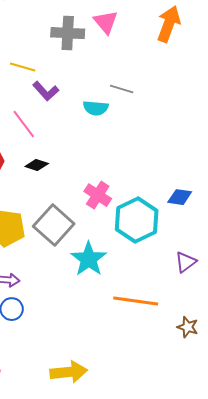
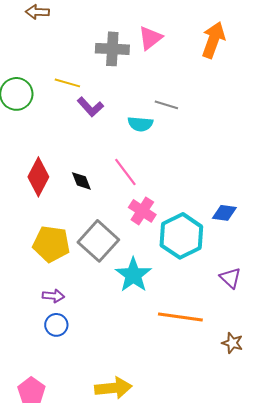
pink triangle: (106, 22) -> (150, 38), turned 32
pink line: (24, 124) -> (125, 172), moved
black diamond: (37, 165) -> (81, 181), turned 50
purple triangle: (186, 262) -> (230, 278), turned -40

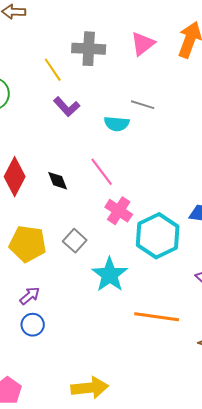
pink triangle: (150, 38) -> (143, 44), moved
yellow line: (67, 83) -> (53, 70), moved, turned 40
gray square: (98, 241) -> (75, 241), size x0.6
purple arrow: (53, 296) -> (30, 296), turned -45

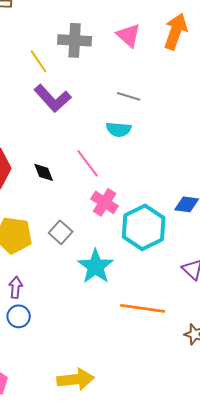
pink triangle: (143, 44) -> (129, 35), turned -40
purple L-shape: (67, 107) -> (53, 98), size x1.4
cyan semicircle: (117, 124) -> (119, 129), moved
purple arrow: (30, 296) -> (16, 287), turned -45

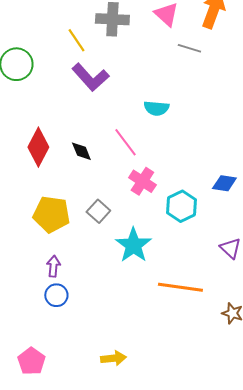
gray line: (129, 96) -> (189, 48), moved
cyan hexagon: (144, 227) -> (181, 206), size x0.7
yellow arrow: (76, 379) -> (113, 358), size x0.7

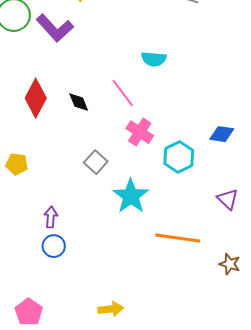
purple L-shape: (90, 77) -> (55, 28), moved
yellow pentagon: (51, 214) -> (17, 164), moved, size x0.6

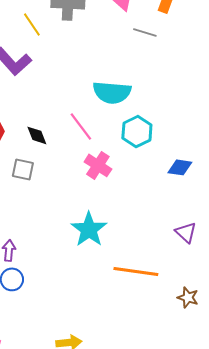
cyan semicircle: (154, 59) -> (112, 92), size x1.5
cyan hexagon: (179, 157) -> (137, 131), moved
gray square: (96, 162) -> (23, 169), moved, turned -30

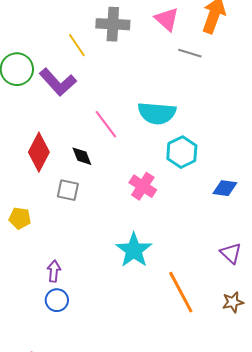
pink line: (81, 126) -> (106, 124), moved
orange line: (136, 271) -> (181, 292), turned 54
brown star: (188, 297) -> (233, 302), moved, turned -30

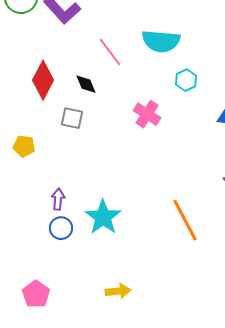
cyan hexagon: (182, 152) -> (186, 80), size x0.7
cyan star: (134, 250) -> (103, 217), moved

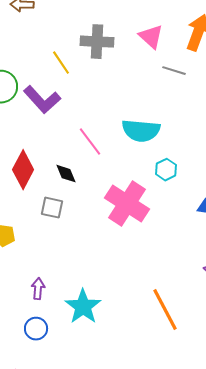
pink cross: (147, 114) -> (127, 204), size x1.6
blue circle: (61, 228) -> (36, 329), moved

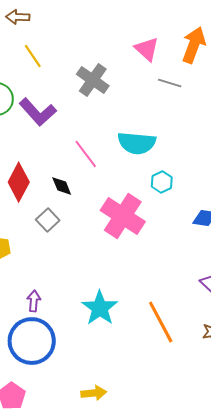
gray cross: (97, 42) -> (93, 80), moved, turned 32
yellow line: (61, 63) -> (33, 56), moved
gray square: (52, 208) -> (48, 220), turned 35
cyan star: (83, 307) -> (100, 308), moved
blue circle: (36, 329) -> (32, 341), size x2.0

